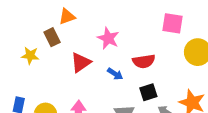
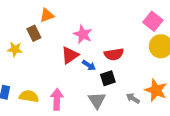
pink square: (173, 23) -> (153, 21), moved, turned 30
red triangle: (81, 62) -> (70, 55), moved
black square: (148, 92) -> (108, 78), moved

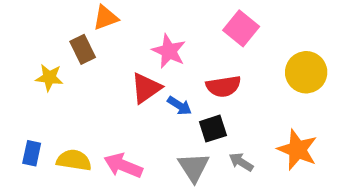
pink square: (153, 21) -> (241, 28), moved
gray arrow: (133, 98) -> (241, 162), moved
pink arrow: (57, 99) -> (123, 166), turned -70

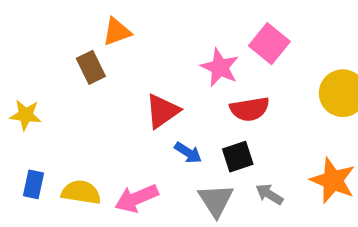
pink star: (169, 51) -> (220, 67), moved
yellow star: (49, 78) -> (26, 115), moved
blue arrow: (179, 106) -> (188, 153), moved
pink arrow: (123, 166) -> (137, 198), turned -45

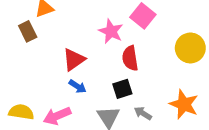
red semicircle: (250, 109) -> (130, 58), turned 90
blue arrow: (188, 153) -> (78, 86), moved

